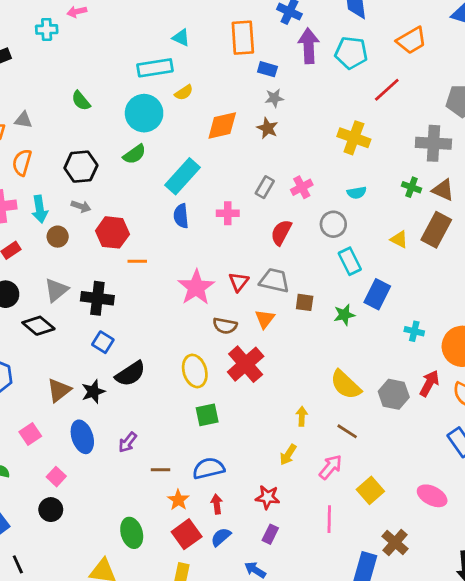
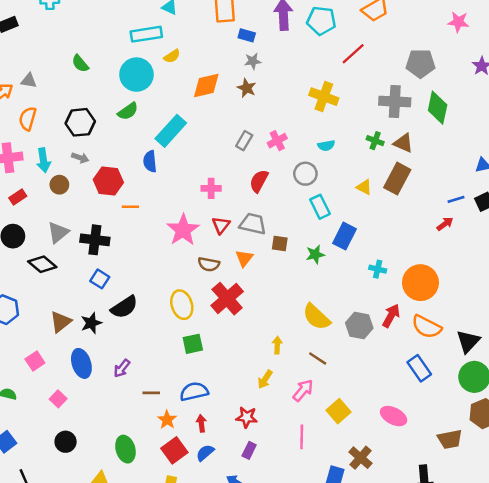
pink cross: (228, 213) -> (211, 188), moved
blue semicircle: (181, 216) -> (150, 161), moved
black circle: (51, 510) -> (66, 442), moved

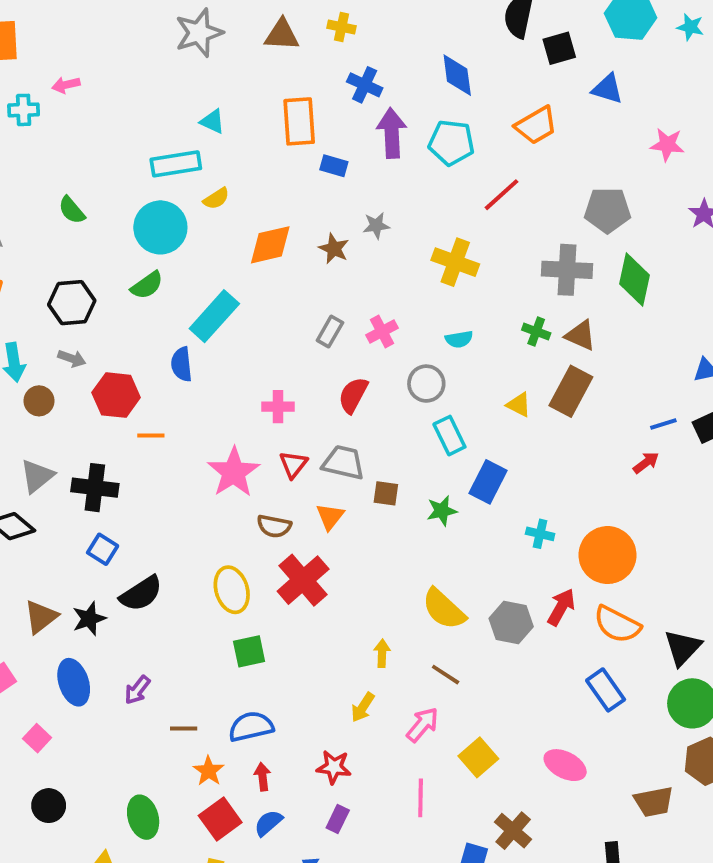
gray star: (253, 61) -> (376, 226), moved

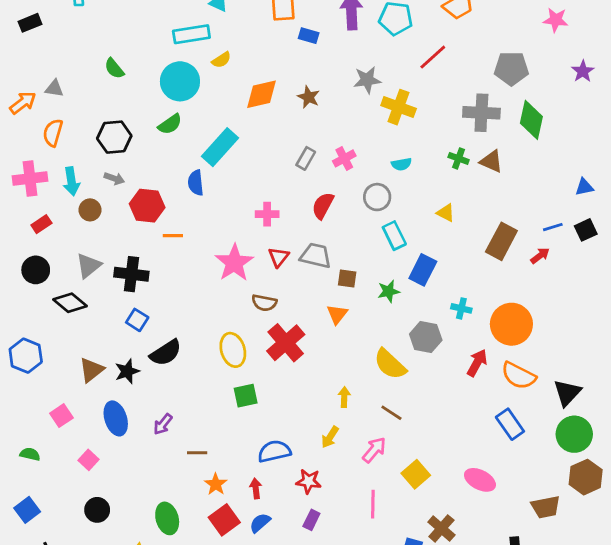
gray star: (376, 226) -> (367, 80), moved, size x1.4
brown rectangle: (571, 391) -> (501, 241), moved
orange triangle: (330, 517) -> (337, 314), moved
gray hexagon: (511, 622) -> (426, 337), moved
blue semicircle: (251, 727) -> (274, 451), moved

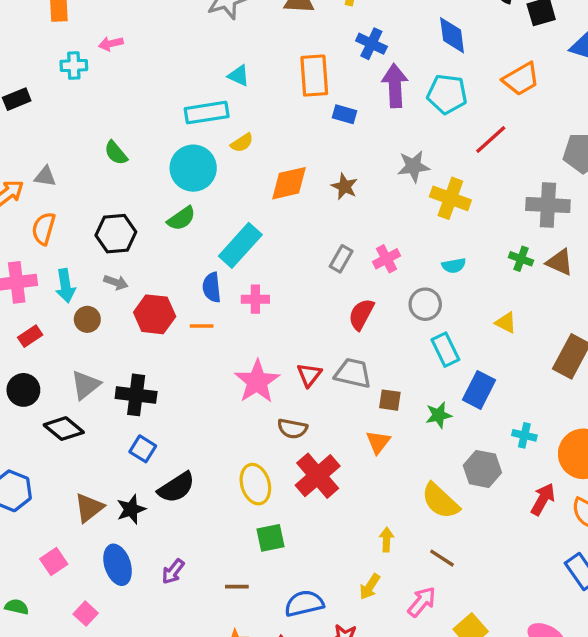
pink cross: (267, 214) -> (255, 299), moved
orange line: (173, 236) -> (202, 326), moved
brown line: (197, 453) -> (237, 587), moved

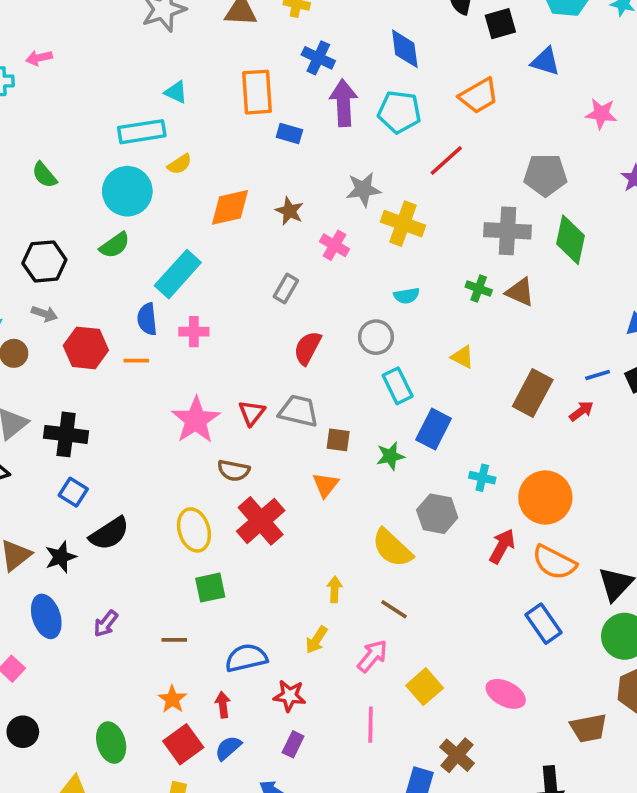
pink cross: (387, 259) -> (335, 245), moved, turned -32

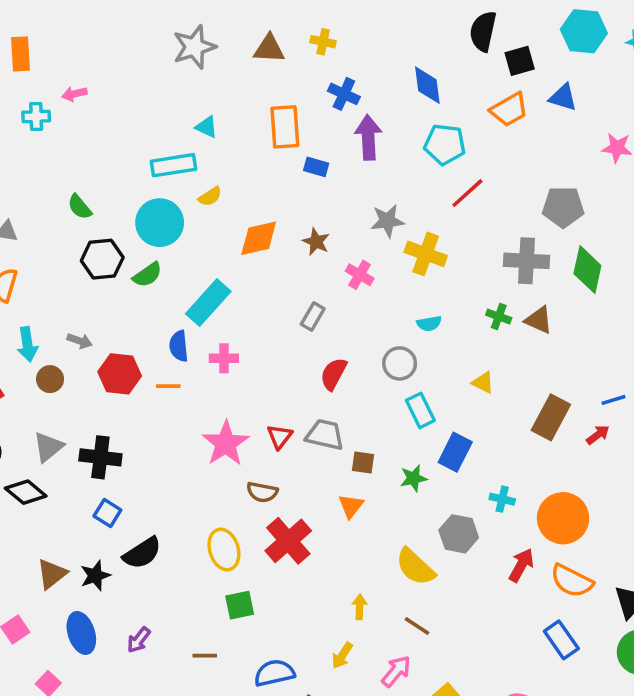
orange trapezoid: (479, 96) -> (509, 110), moved
cyan pentagon: (399, 112) -> (445, 144), moved
black hexagon: (44, 261) -> (102, 259), moved

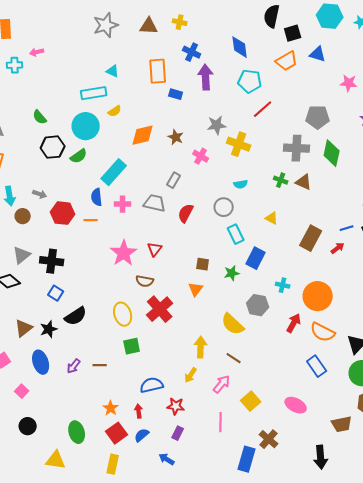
gray trapezoid: (325, 435) -> (155, 203), moved
yellow arrow: (360, 607) -> (201, 347), size x1.5
brown line: (205, 656) -> (100, 365), moved

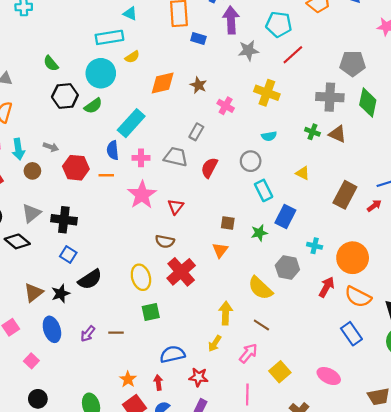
gray star: (217, 125) -> (248, 50), moved
pink star: (124, 253) -> (142, 195), moved

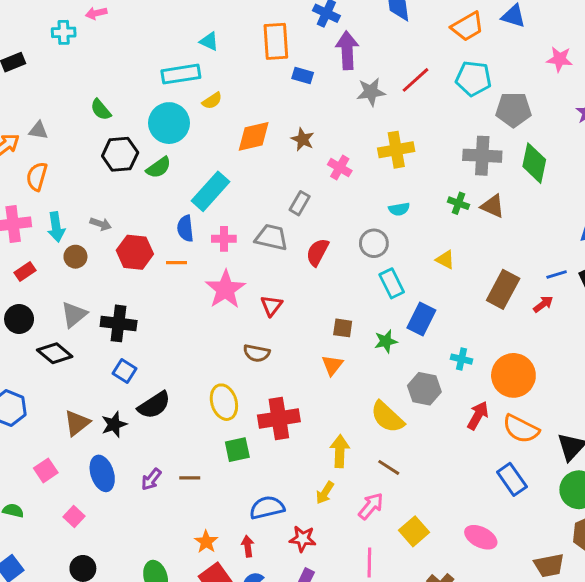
cyan pentagon: (279, 24) -> (473, 78), moved
red line: (293, 55) -> (415, 80), moved
yellow cross: (267, 93) -> (396, 150), turned -30
red cross: (181, 272) -> (279, 418), moved, turned 32

